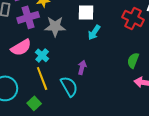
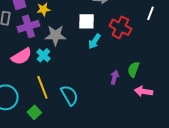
red cross: (133, 18) -> (120, 27), moved
cyan cross: (42, 55) -> (43, 55), moved
purple arrow: (82, 67) -> (114, 77), moved

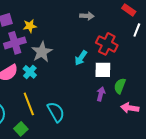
white square: (86, 21) -> (103, 70), moved
gray star: (55, 35) -> (42, 52), turned -30

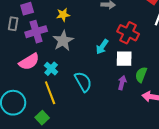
yellow star: (30, 26) -> (63, 15), moved
cyan cross: (30, 72) -> (51, 69), moved
cyan semicircle: (56, 112) -> (83, 82), moved

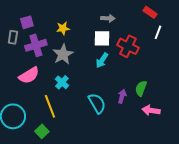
white square: (124, 59) -> (102, 38), moved
cyan cross: (51, 69) -> (62, 82), moved
cyan semicircle: (83, 82) -> (97, 103), moved

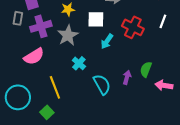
white line: (158, 32) -> (163, 21), moved
white square: (102, 38) -> (96, 19), moved
cyan cross: (62, 82) -> (79, 63), moved
pink arrow: (151, 110) -> (164, 85), moved

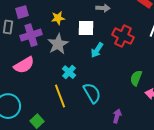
purple arrow: (127, 77) -> (117, 116), moved
yellow line: (55, 87) -> (60, 96), moved

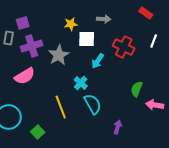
yellow star: (58, 18) -> (71, 24), moved
cyan cross: (69, 72) -> (81, 83), moved

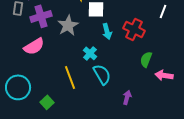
red cross: (124, 47) -> (134, 29), moved
cyan arrow: (98, 61) -> (107, 31), turned -49

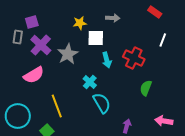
purple cross: (41, 16) -> (41, 45), turned -30
pink arrow: (164, 75) -> (164, 121), moved
yellow line: (70, 77) -> (57, 106), moved

